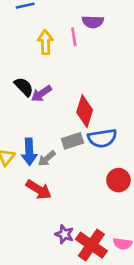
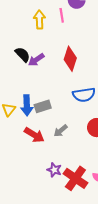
red diamond: (85, 111) -> (70, 59), moved
gray rectangle: (72, 141) -> (43, 106), moved
gray arrow: (47, 158) -> (61, 131), moved

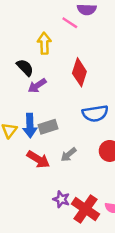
pink line: (62, 15) -> (70, 23), turned -48
yellow arrow: (39, 20) -> (44, 43), moved
purple arrow: (36, 60) -> (37, 86), moved

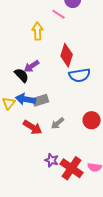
black semicircle: (25, 67) -> (22, 75), moved
blue semicircle: (95, 113) -> (80, 75), moved
blue arrow: (30, 126) -> (26, 99), turned 102

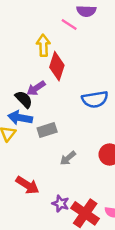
red diamond: (67, 55) -> (57, 66), moved
blue arrow: (26, 99) -> (20, 118), moved
red arrow: (33, 127) -> (27, 185), moved

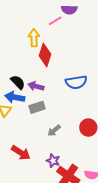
pink line: (69, 25) -> (55, 21), turned -64
purple arrow: (36, 88) -> (36, 86), moved, turned 49
purple star: (61, 204) -> (53, 161), moved

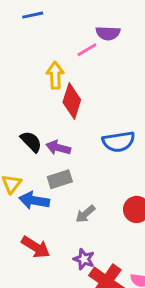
blue arrow: (15, 97) -> (34, 200), moved

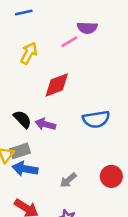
yellow arrow: (55, 75) -> (29, 53), moved, turned 30
red diamond: (72, 101) -> (57, 85), turned 52
gray rectangle: (60, 179) -> (20, 151), moved

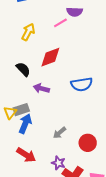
black semicircle: (22, 119) -> (23, 69), moved
blue arrow: (25, 169) -> (25, 124), turned 102
red circle: (111, 176) -> (88, 143), moved

